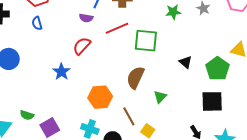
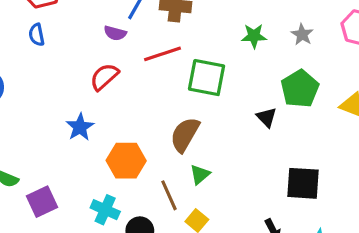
green pentagon: (218, 69) -> (300, 89), moved
blue star: (61, 72) -> (80, 127), moved
green triangle: (160, 97) -> (200, 174), moved

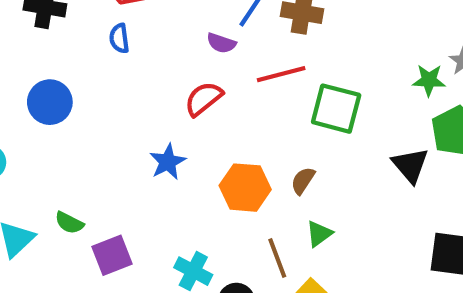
green star: (254, 36) -> (429, 80), moved
black triangle: (267, 117) -> (410, 165), size x1.4
brown semicircle: (185, 135) -> (303, 181), size x0.6
orange hexagon: (126, 161) -> (245, 188), moved

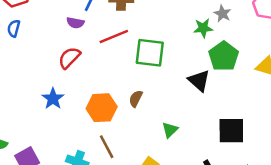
blue semicircle: (119, 38) -> (14, 28), turned 30
green triangle: (319, 234) -> (170, 130), moved
brown line: (277, 258) -> (107, 147), moved

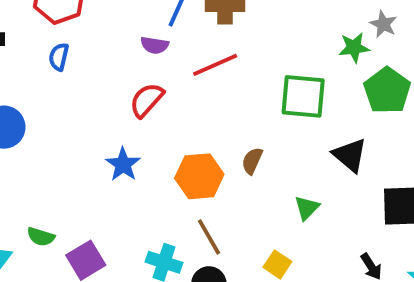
green square: (150, 53) -> (303, 96), moved
black triangle: (199, 81) -> (350, 155), moved

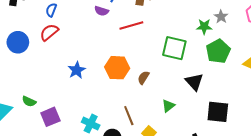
red semicircle: (147, 100) -> (49, 32), moved
orange hexagon: (199, 176) -> (117, 68), moved
brown line: (209, 237) -> (129, 116), moved

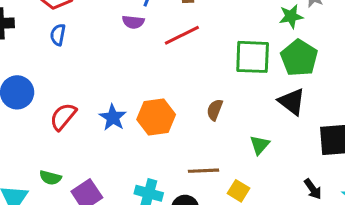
red semicircle: (49, 32) -> (63, 117), moved
green pentagon: (218, 51) -> (299, 58), moved
orange hexagon: (117, 68) -> (156, 117), moved
brown line: (129, 116) -> (204, 171), turned -60

